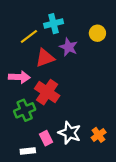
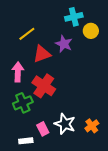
cyan cross: (54, 24) -> (74, 17), moved
pink arrow: (19, 77) -> (18, 72), turned -90

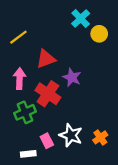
cyan cross: (74, 17) -> (81, 19), turned -30
yellow line: (27, 34) -> (18, 37), moved
purple star: (64, 44) -> (72, 77), moved

